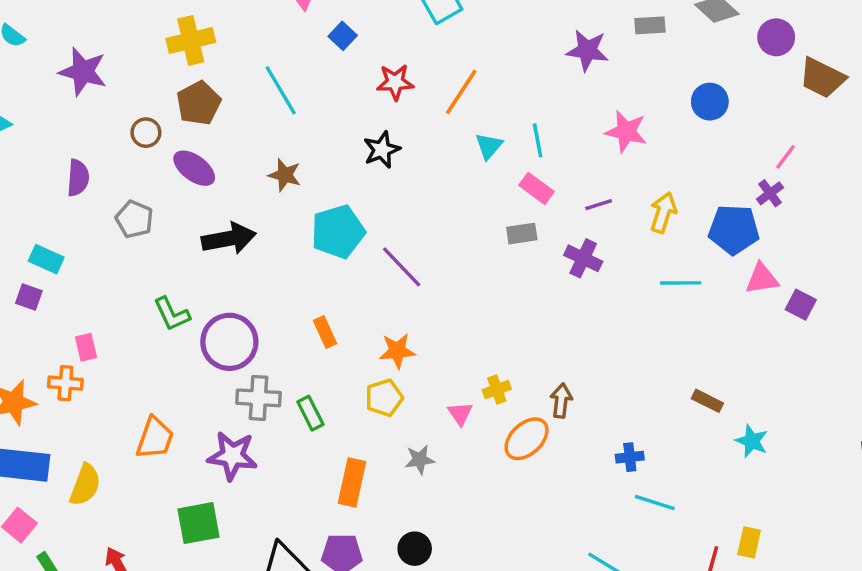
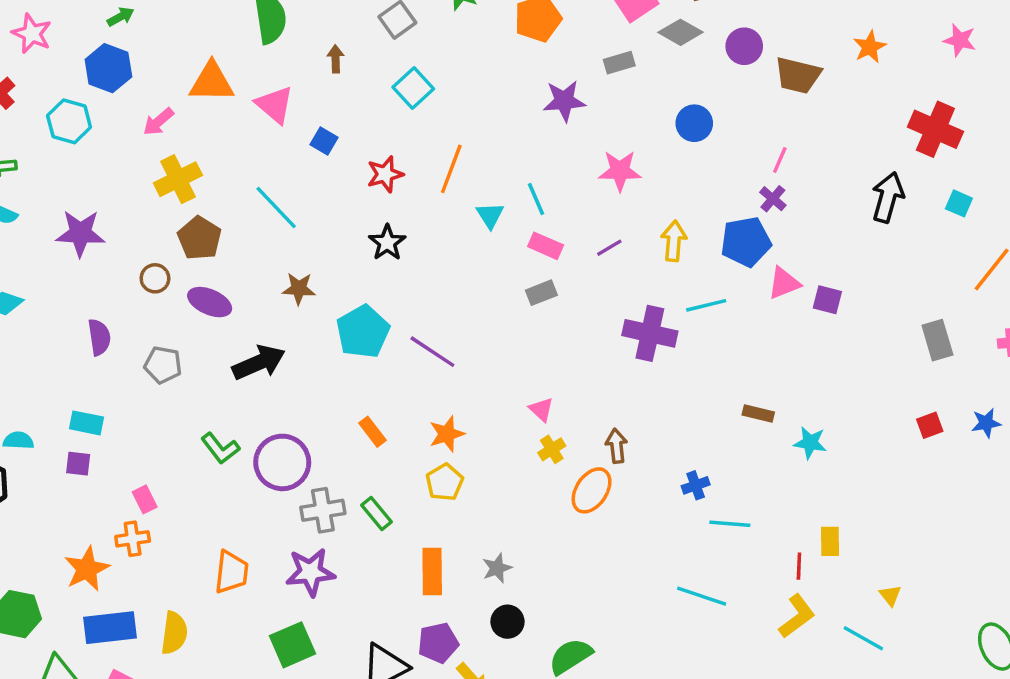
purple cross: (583, 258) -> (650, 333), moved, size x1.4
pink triangle: (460, 414) -> (541, 409), moved
gray star: (420, 460) -> (497, 568), moved

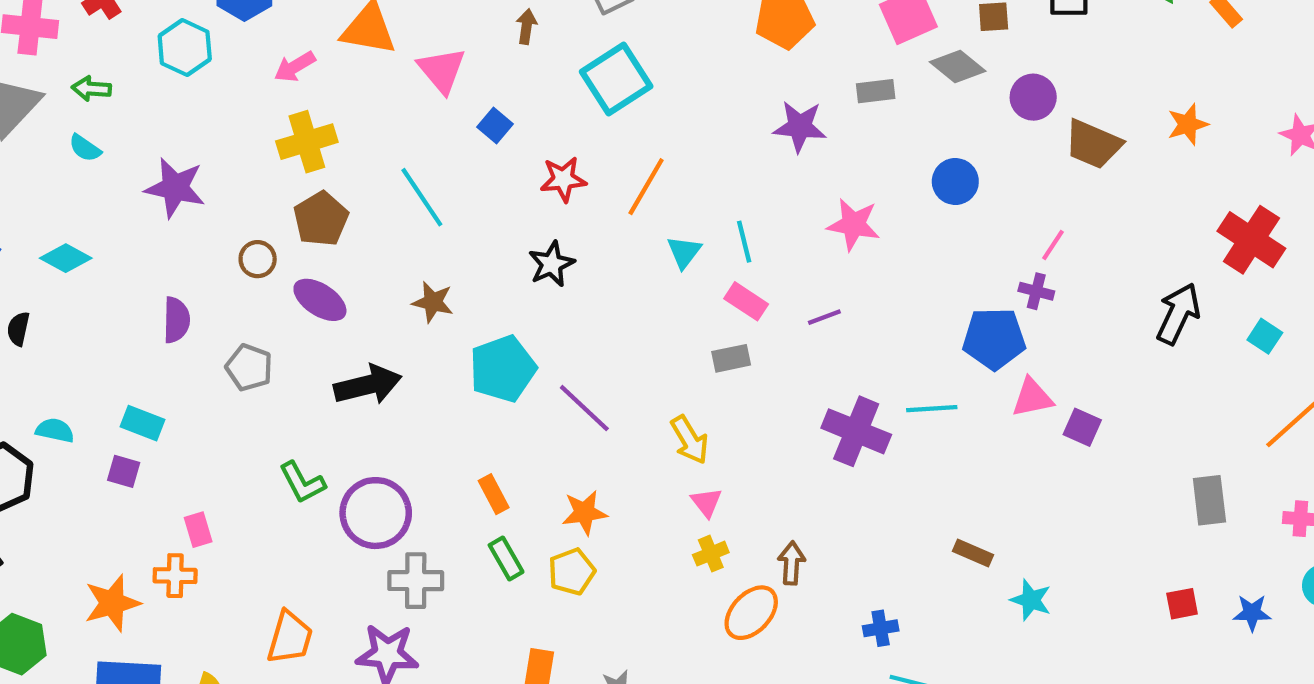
cyan square: (413, 88) -> (616, 79), size x1.4
purple cross: (773, 199) -> (1036, 291), turned -36
yellow arrow: (674, 241) -> (690, 440), moved, turned 135
green rectangle: (377, 514) -> (506, 559), moved

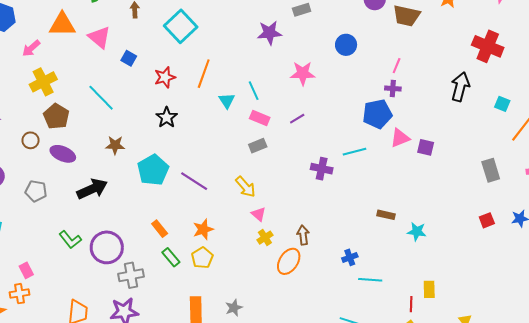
cyan square: (1265, 336) -> (502, 104), moved
purple cross: (856, 431) -> (322, 169), size x0.7

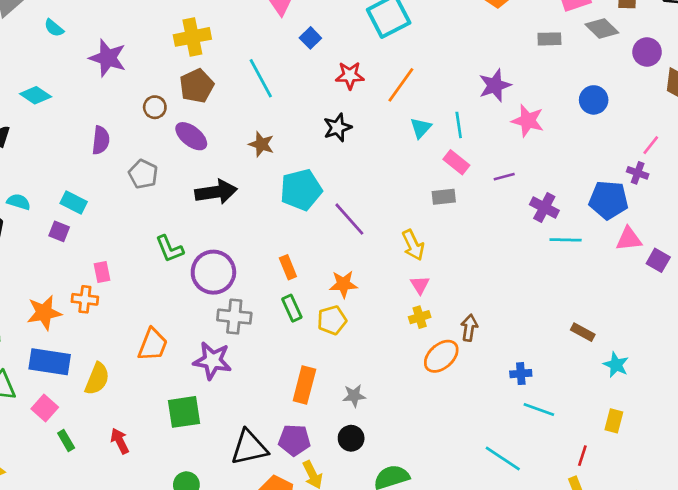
purple star: (269, 33) -> (495, 85), moved, turned -30
purple cross: (322, 169) -> (544, 208), moved
yellow rectangle: (429, 289) -> (614, 421), moved

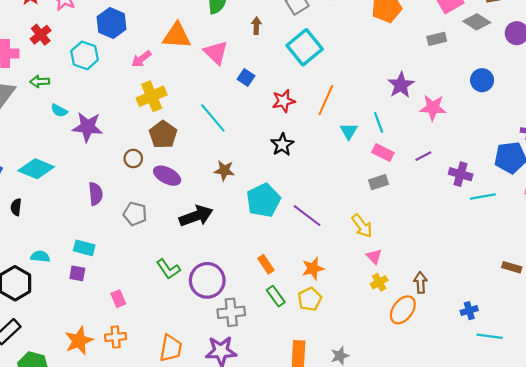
cyan semicircle: (54, 28) -> (59, 111), moved
cyan diamond: (36, 95) -> (36, 169), size x1.4
orange cross: (85, 299) -> (116, 337), moved

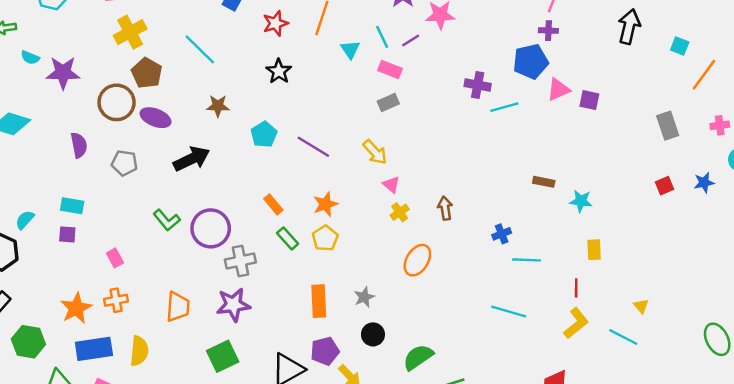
purple line: (423, 156) -> (411, 41), moved
brown circle: (133, 158) -> (117, 102), size x1.8
cyan pentagon: (263, 200) -> (264, 134), size x0.7
cyan semicircle: (40, 256) -> (25, 220), turned -48
orange ellipse: (403, 310) -> (417, 260), moved

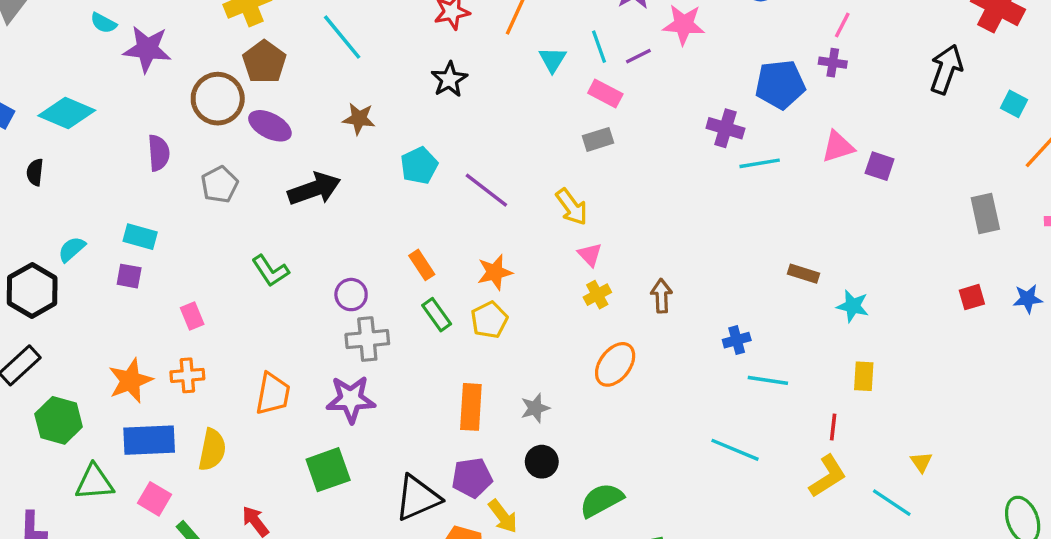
blue pentagon: (531, 61) -> (780, 84), moved
gray pentagon: (124, 163) -> (220, 185), turned 30
purple circle: (211, 228) -> (351, 295), moved, size x0.6

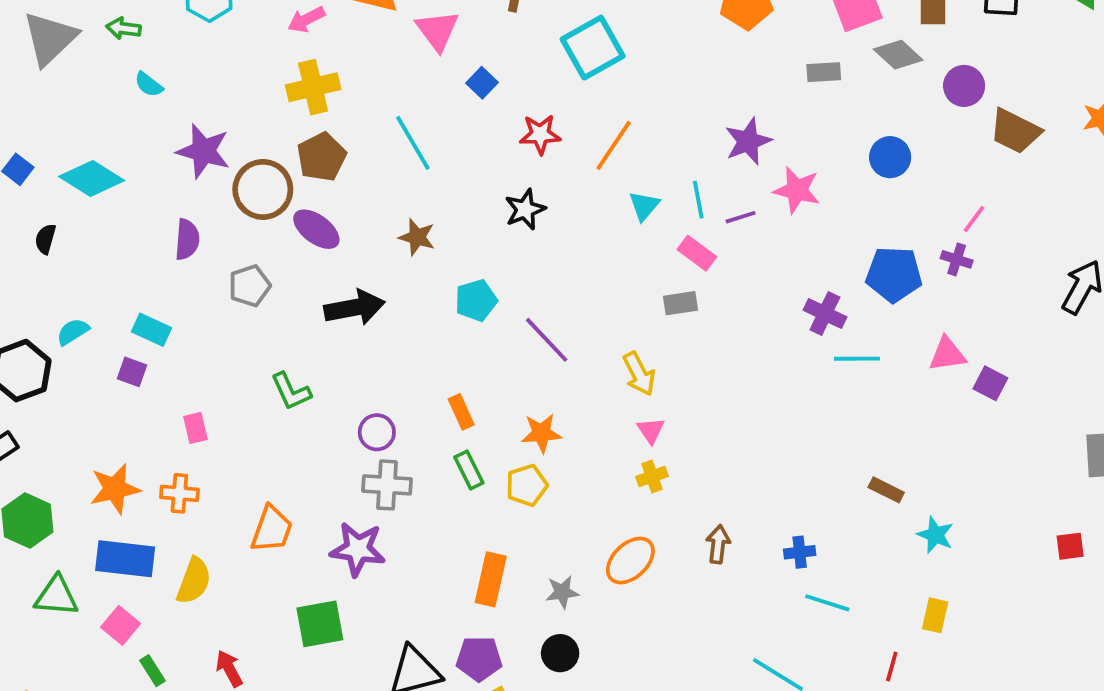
purple star: (147, 49) -> (203, 151), moved
brown arrow: (661, 296) -> (718, 544), moved
orange ellipse: (615, 364) -> (630, 561), moved

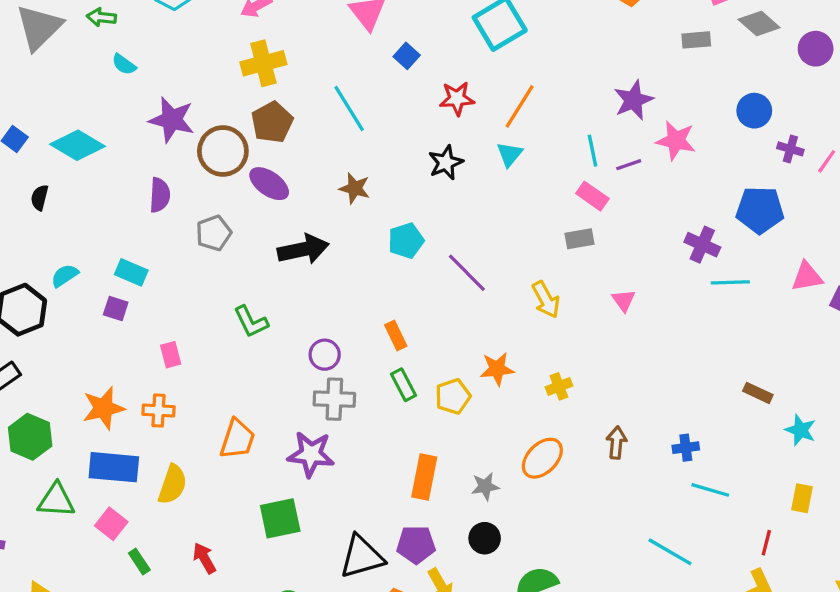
cyan triangle: (644, 206) -> (510, 154), moved
purple cross: (957, 259) -> (790, 149), moved
pink triangle: (651, 430) -> (624, 300), moved
orange star: (541, 433) -> (497, 369), moved

